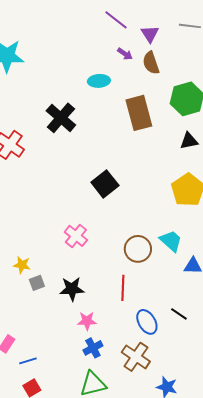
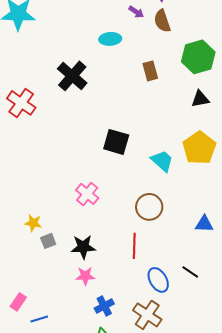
brown rectangle: (139, 113) -> (150, 71), size x0.6
black square: (105, 184) -> (116, 142), turned -36
cyan trapezoid: (171, 241) -> (162, 161), moved
pink star: (87, 321) -> (85, 276), moved

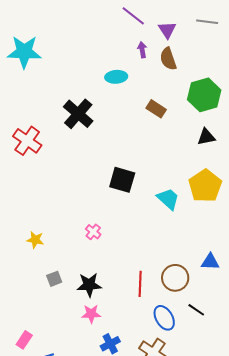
purple arrow: (136, 12) -> (142, 50), turned -133
brown rectangle: (150, 71) -> (156, 109), turned -42
pink cross: (87, 194) -> (93, 232), size x0.7
brown circle: (149, 207) -> (175, 278), moved
yellow star: (33, 223) -> (35, 240), moved

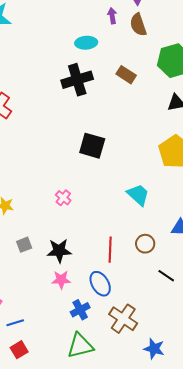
black cross: (78, 114) -> (77, 80), moved, turned 32
cyan trapezoid: (168, 199) -> (138, 195), moved
brown circle: (175, 278) -> (145, 244), size x0.7
blue ellipse: (164, 318) -> (100, 284), moved

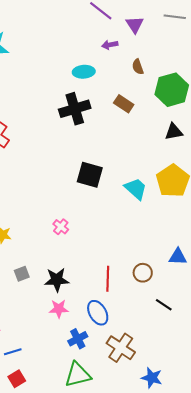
purple arrow: (112, 16) -> (110, 45), turned -91
brown semicircle: (138, 25) -> (138, 67), moved, size x0.7
cyan trapezoid: (138, 195) -> (136, 189), moved

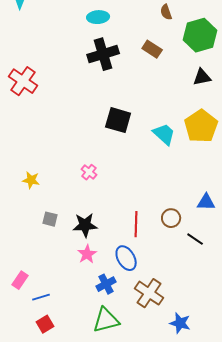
cyan ellipse: (84, 72) -> (98, 17), moved
gray square: (22, 274) -> (50, 219), turned 35
black line: (164, 305) -> (195, 239), moved
pink star: (59, 309) -> (87, 254), turned -30

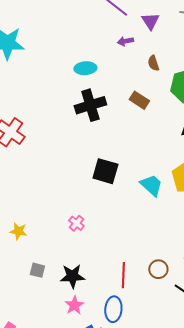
blue ellipse: (126, 258) -> (113, 309), turned 35

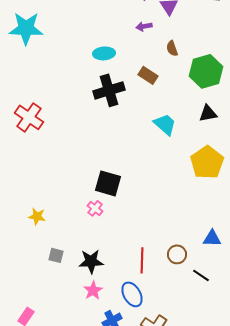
brown rectangle: (139, 100) -> (148, 75), moved
black square: (105, 171) -> (108, 183), moved
cyan trapezoid: (151, 185) -> (165, 124), moved
blue ellipse: (113, 309) -> (132, 294), turned -35

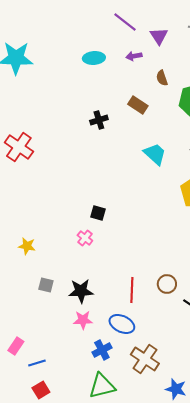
cyan ellipse: (104, 53) -> (94, 58), moved
black cross: (109, 90) -> (99, 120), size x0.6
black square: (108, 183) -> (98, 213), size x0.6
pink star: (93, 290) -> (83, 320), turned 30
blue ellipse: (132, 294) -> (122, 324), turned -35

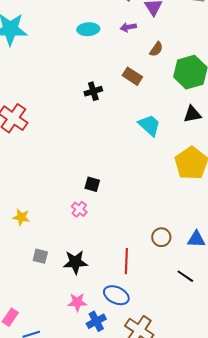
brown semicircle: (162, 78) -> (156, 49), turned -126
brown circle: (167, 284) -> (161, 237), moved
pink star: (83, 320) -> (77, 302), moved

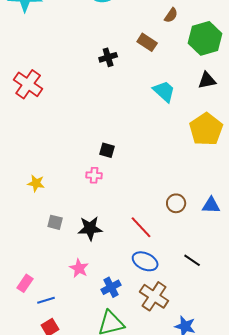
pink cross: (79, 209) -> (94, 175), turned -35
red line: (126, 261) -> (141, 227), turned -45
black line: (185, 276) -> (192, 260), moved
blue ellipse: (116, 295) -> (145, 261), moved
pink star: (77, 302) -> (79, 268), moved, turned 30

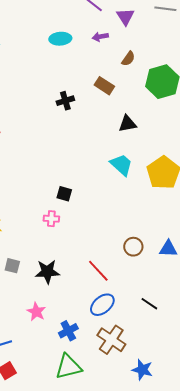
black triangle: (207, 80) -> (127, 124), moved
cyan trapezoid: (164, 91) -> (121, 165), moved
blue ellipse: (145, 261) -> (102, 305), turned -65

